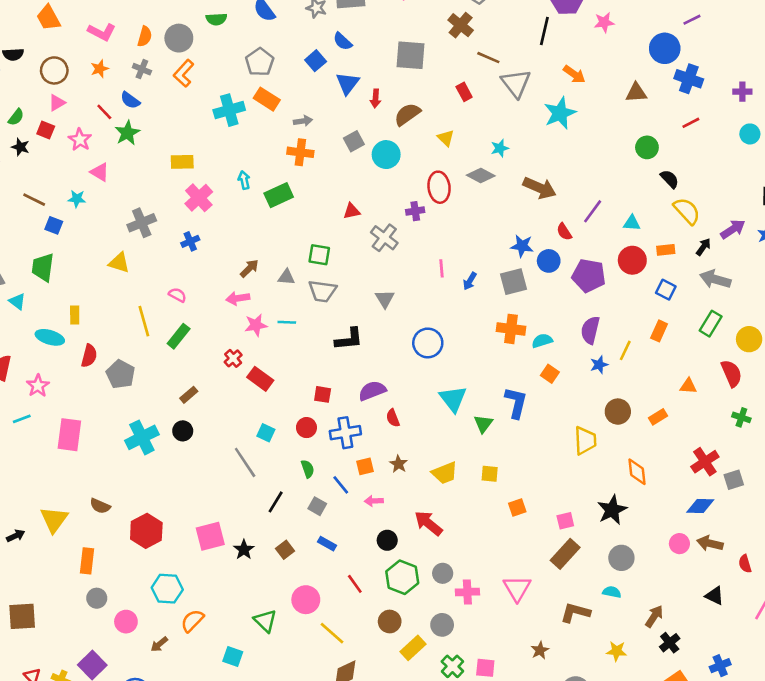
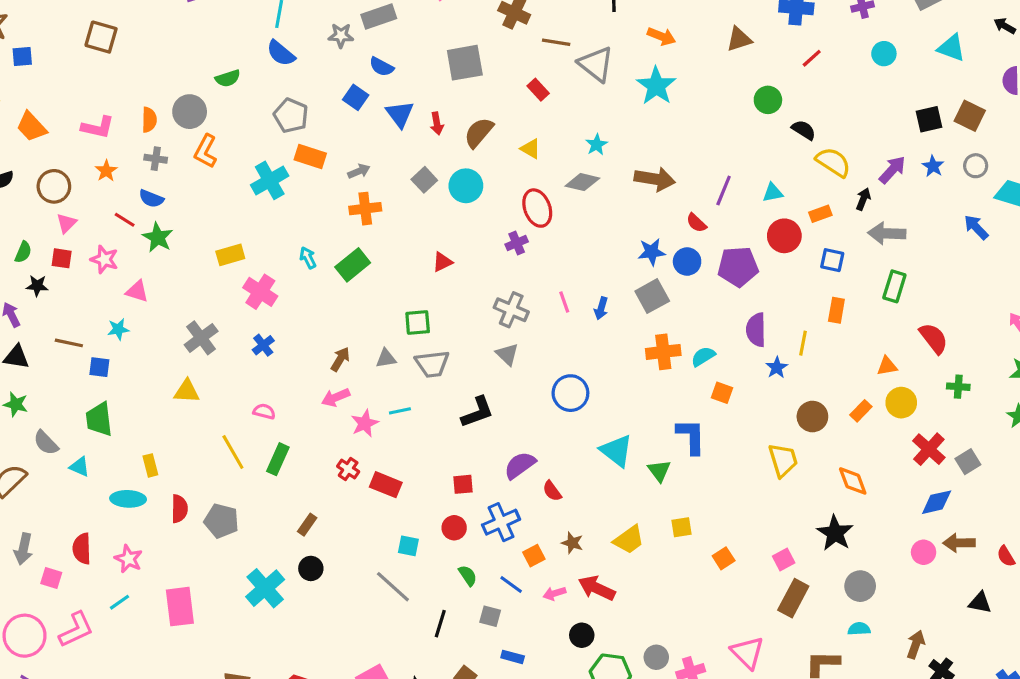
gray cross: (384, 238) -> (511, 310), moved
yellow circle: (749, 339) -> (901, 403), moved
red arrow: (428, 523) -> (597, 588), moved

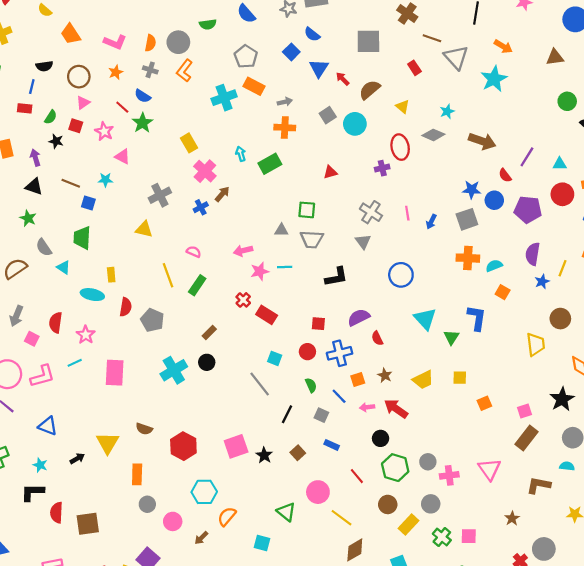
red arrow: (437, 124) -> (343, 79), turned 136
yellow rectangle: (230, 255) -> (189, 143), turned 66
brown arrow: (340, 359) -> (222, 194), moved

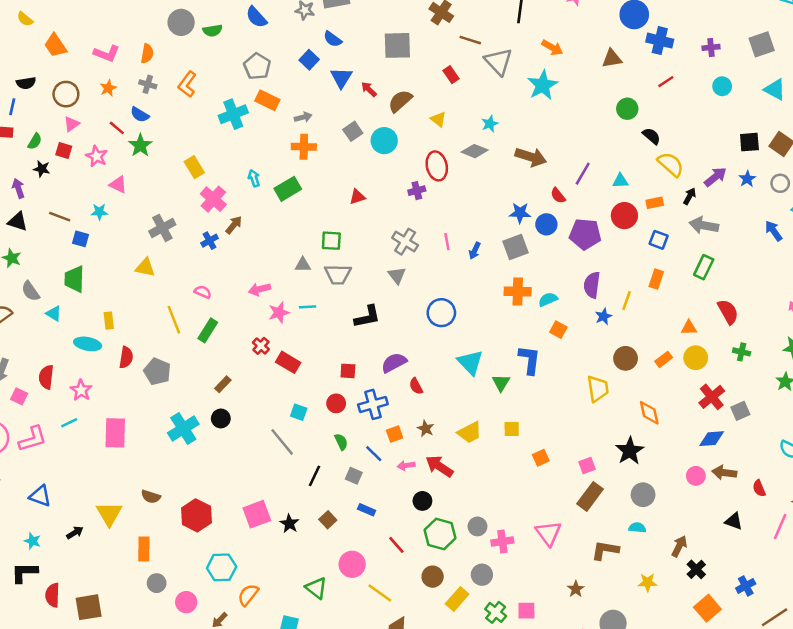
gray circle: (178, 42) -> (181, 22), moved

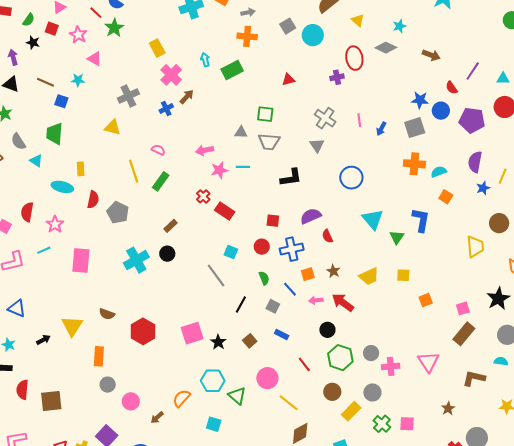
brown arrow: (531, 157) -> (431, 55), size x0.7
cyan hexagon: (222, 567) -> (213, 381), moved

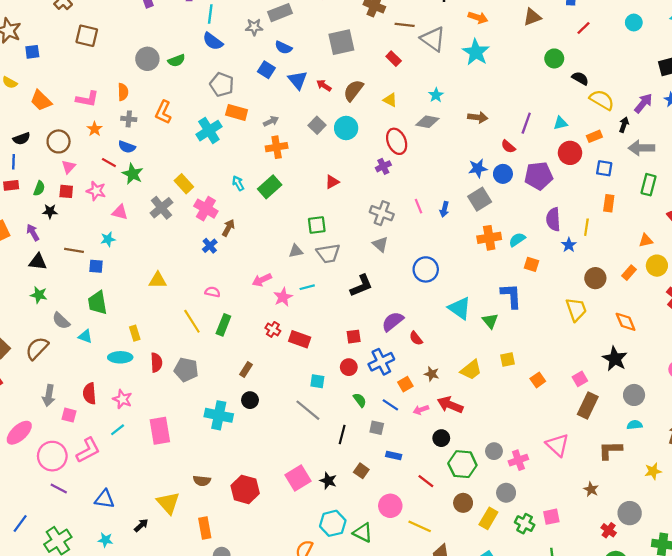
gray cross: (128, 96) -> (161, 208), moved
cyan cross: (136, 260) -> (219, 415), turned -35

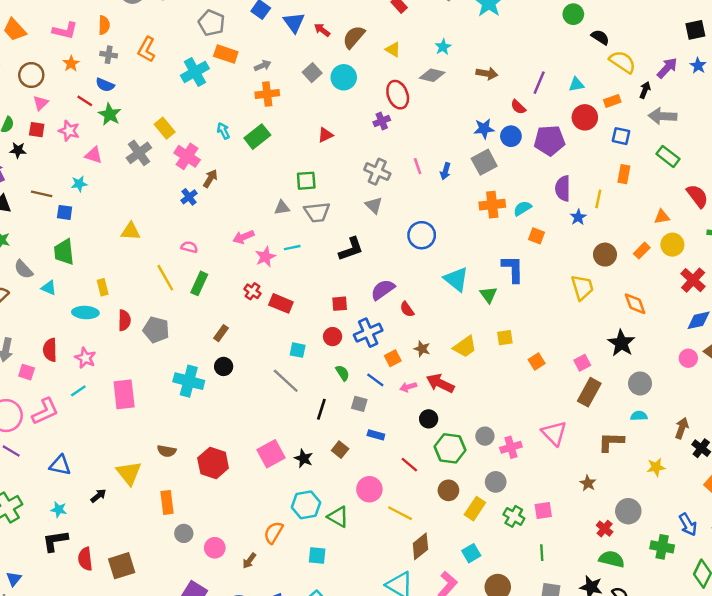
green rectangle: (648, 185) -> (668, 156), turned -70

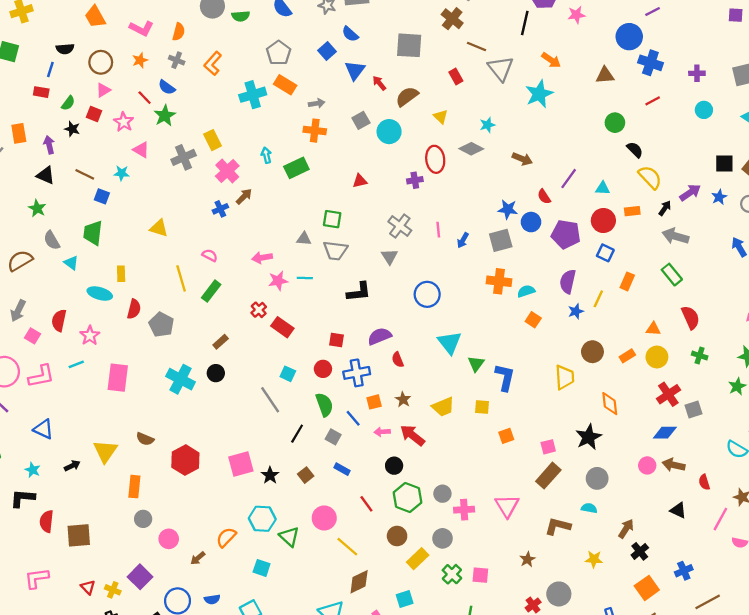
blue square: (621, 136) -> (605, 253), moved
blue L-shape: (513, 269) -> (505, 377), moved
green semicircle: (343, 373) -> (324, 405), size x1.5

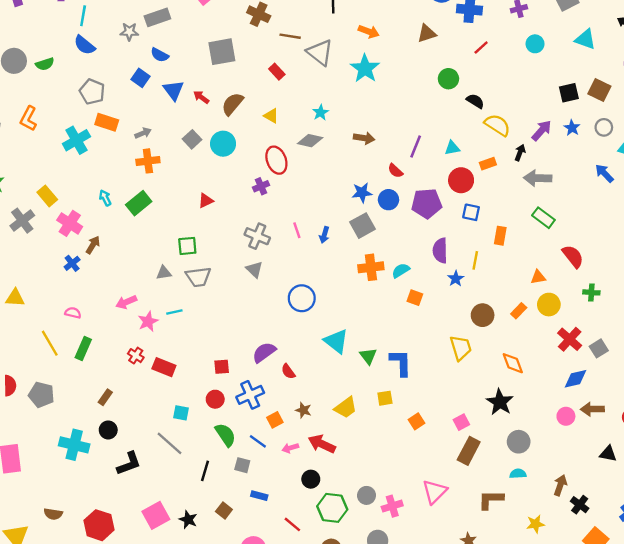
black L-shape: (359, 292) -> (129, 464), moved
pink triangle: (507, 506) -> (435, 492), turned 30

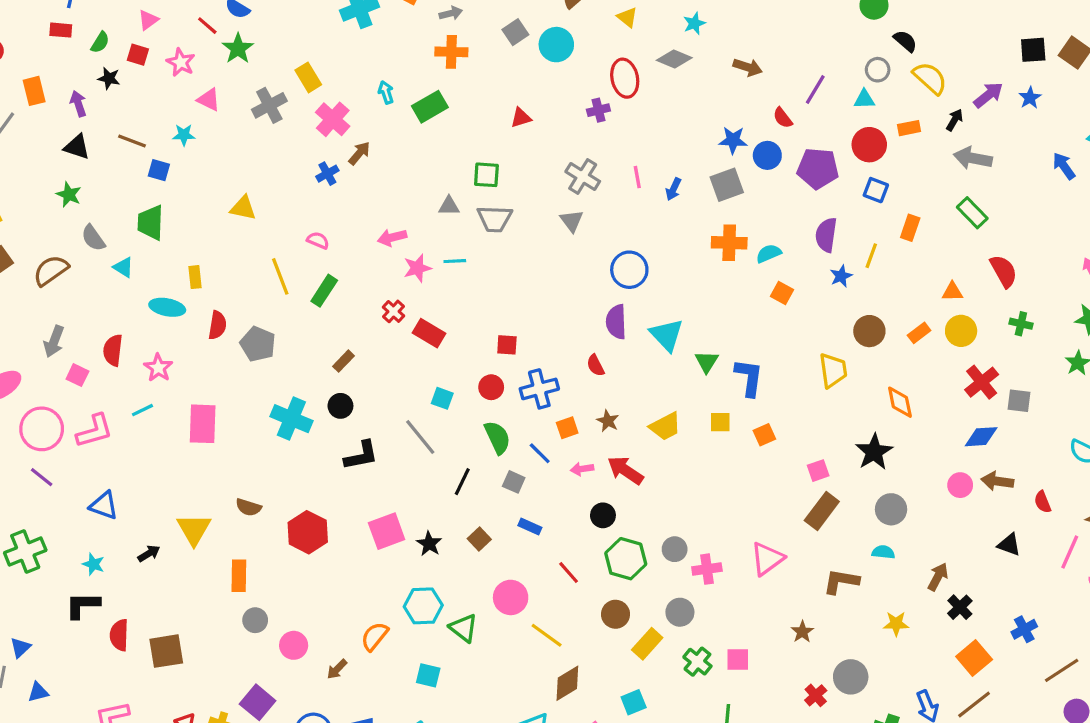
gray circle: (604, 127) -> (878, 70), moved
gray square: (599, 348) -> (1019, 401), turned 30
purple semicircle: (264, 352) -> (616, 322), moved, turned -65
orange square: (417, 421) -> (764, 435), moved

